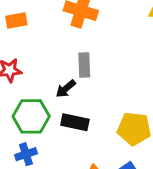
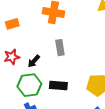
black arrow: (66, 89) -> (34, 61), moved

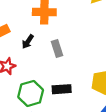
black arrow: (34, 61) -> (28, 42), moved

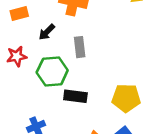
green hexagon: (31, 93) -> (52, 71), moved

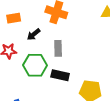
black rectangle: (75, 96) -> (60, 75), moved

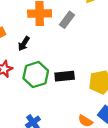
gray rectangle: (58, 48) -> (67, 20), moved, turned 56

